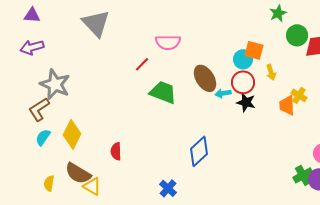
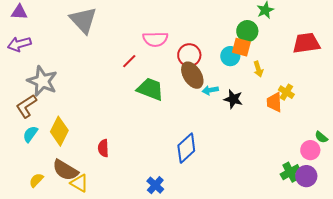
green circle: (297, 35) -> (247, 31), moved
red circle: (243, 82) -> (189, 55), moved
yellow semicircle: (49, 183) -> (36, 180), turned 35

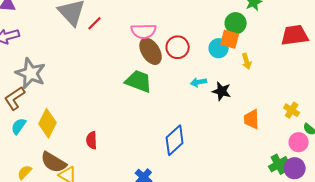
red line: (129, 61) -> (95, 23), moved
brown ellipse: (192, 75) -> (151, 51), moved
yellow cross: (286, 92) -> (292, 110), moved
orange trapezoid: (274, 102) -> (252, 119), moved

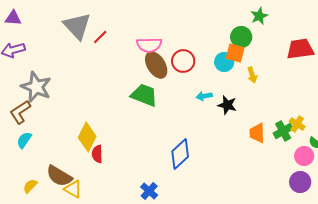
yellow diamond: (48, 123) -> (87, 137), moved
green cross: (279, 164) -> (283, 131), moved

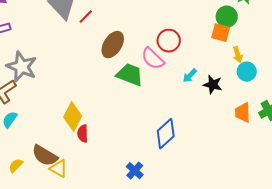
pink semicircle: (149, 45) -> (153, 59), moved, turned 45
cyan circle: (224, 62) -> (247, 72), moved
brown ellipse: (156, 65) -> (113, 45), moved, turned 64
cyan arrow: (204, 96) -> (190, 76), turned -35

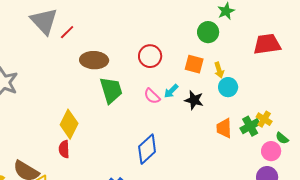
orange square: (221, 33) -> (194, 64), moved
brown ellipse: (113, 45) -> (94, 60), turned 60
pink semicircle: (153, 59) -> (152, 96), moved, size x0.7
green trapezoid: (130, 75) -> (111, 90), turned 52
yellow diamond: (73, 117) -> (69, 124), moved

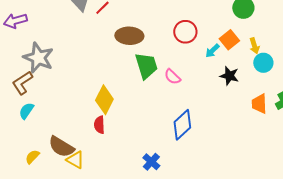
orange square: (194, 64) -> (229, 40), turned 36
cyan arrow: (171, 91) -> (212, 51), moved
pink semicircle: (152, 96) -> (172, 77), moved

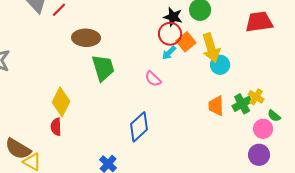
red circle: (185, 32) -> (170, 34), moved
yellow arrow: (254, 46) -> (211, 48), size x1.8
black star: (229, 76) -> (173, 17), moved
pink semicircle: (172, 77) -> (153, 79), moved

